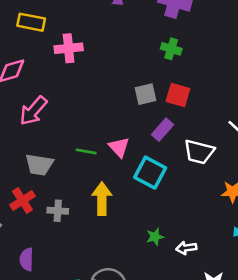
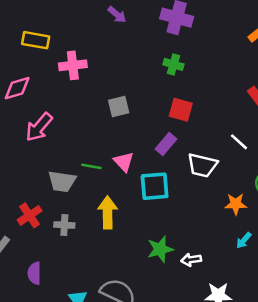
gray square: (146, 94) -> (119, 106), moved
gray trapezoid: (39, 165) -> (62, 181), moved
cyan square: (150, 173) -> (155, 186), turned -32
green star: (155, 237) -> (160, 249), size x1.5

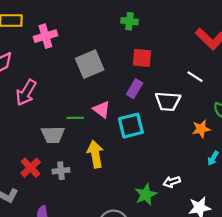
gray square: (119, 106) -> (90, 64), size x1.5
green star: (160, 249) -> (146, 195), moved

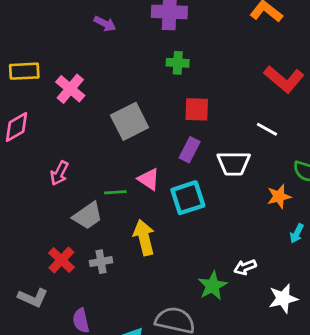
pink cross: (45, 36) -> (70, 89), turned -30
pink arrow: (26, 93) -> (59, 173), moved, size x0.7
gray trapezoid: (53, 135) -> (88, 216), turned -30

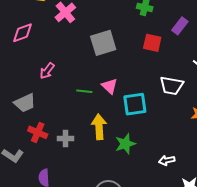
purple rectangle: (190, 150) -> (180, 26), moved
gray trapezoid: (88, 216) -> (25, 103), moved
red cross: (61, 260) -> (38, 132), turned -30
green star: (212, 286) -> (125, 144), moved

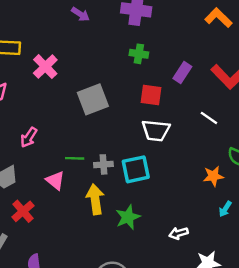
pink triangle: (110, 86) -> (55, 180), moved
white trapezoid: (172, 86) -> (156, 131), moved
red cross: (38, 132) -> (23, 211), turned 30
gray cross: (65, 139) -> (103, 164), moved

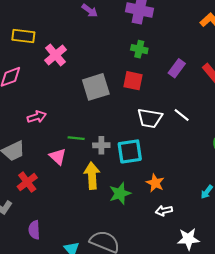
red square: (151, 95) -> (133, 81), moved
white line: (209, 118) -> (182, 115), moved
pink arrow: (29, 137) -> (37, 117), turned -144
orange star: (213, 176) -> (155, 183), moved, turned 30

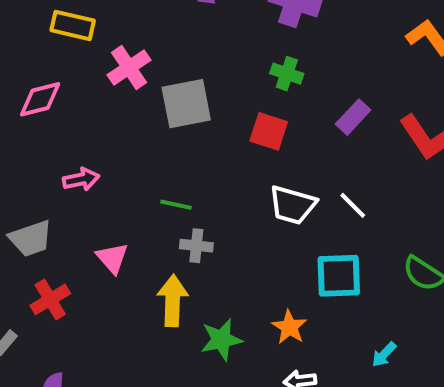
gray square: (96, 87) -> (186, 104), moved
green line: (76, 138) -> (176, 205), moved
cyan square: (130, 151) -> (339, 276), moved

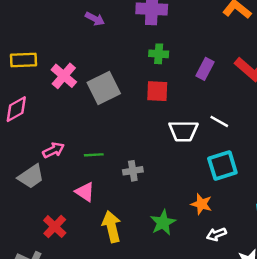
green line: (176, 205) -> (94, 155), moved
gray trapezoid: (31, 238) -> (31, 176), moved
yellow arrow: (173, 301) -> (112, 227), moved

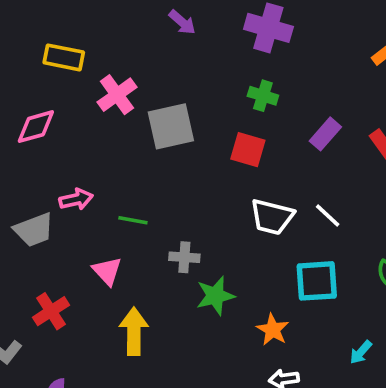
green star: (163, 223) -> (215, 296), moved

